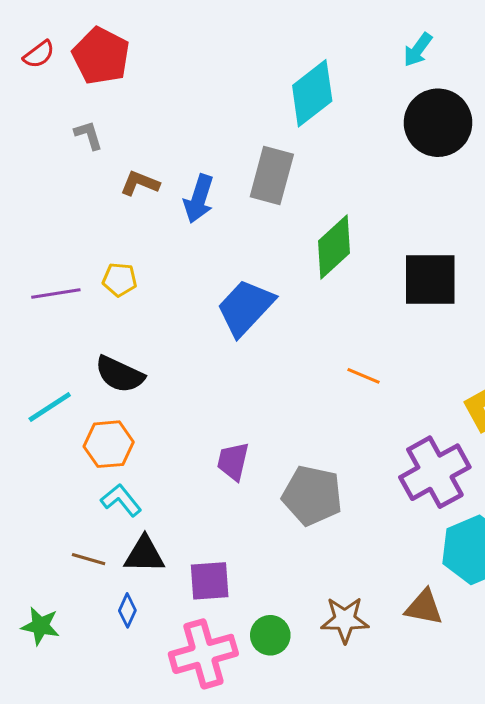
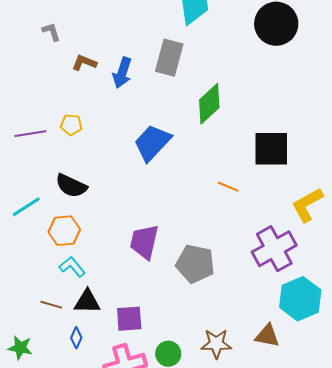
black square: (430, 280) -> (271, 149), moved
purple trapezoid: (233, 461) -> (144, 242), size x1.4

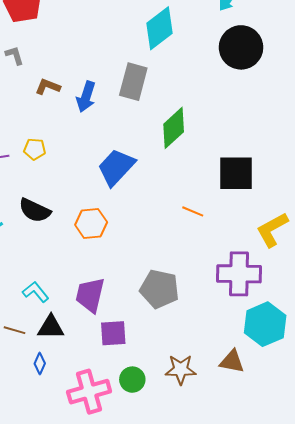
orange hexagon: (64, 231) -> (91, 224), moved
purple trapezoid: (144, 242) -> (90, 295), moved
purple cross: (274, 249) -> (239, 274), turned 30
purple square: (129, 319) -> (113, 333), moved

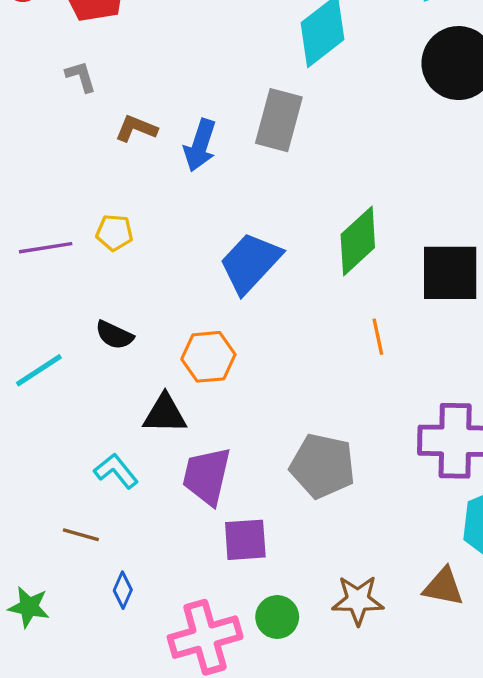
green diamond: (174, 128) -> (358, 241), moved
black semicircle: (35, 210) -> (114, 335), size x0.7
orange line: (193, 211) -> (378, 337), turned 55
black triangle: (51, 327) -> (165, 414), moved

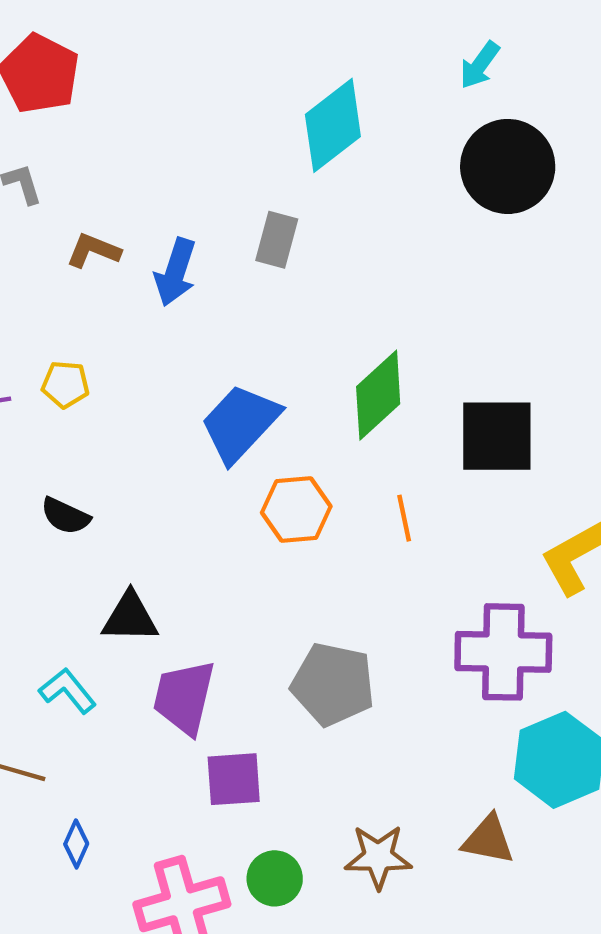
gray rectangle: (279, 120) -> (277, 240), size x0.7
orange hexagon: (208, 357) -> (296, 510), moved

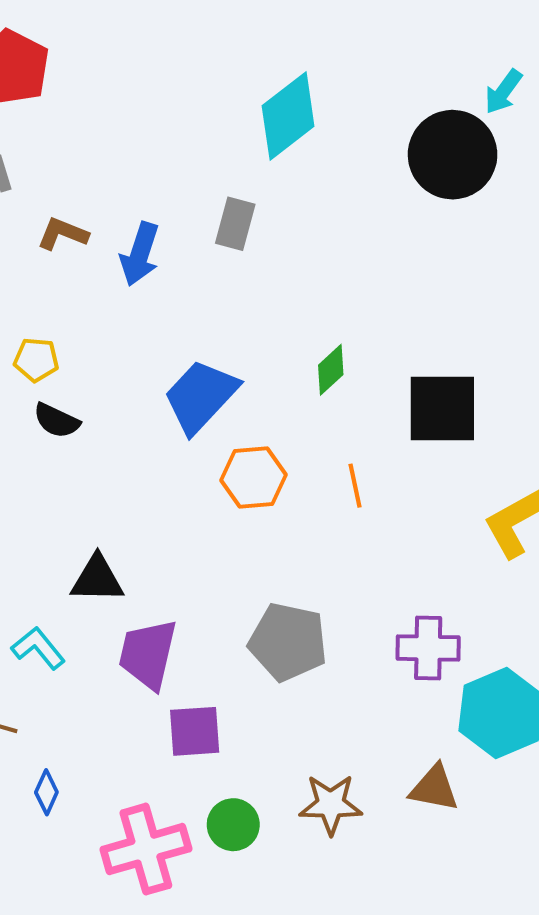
cyan arrow: (480, 65) -> (503, 92), moved
green diamond: (378, 395) -> (331, 370), size x0.6
black semicircle: (65, 516) -> (57, 421), moved
purple cross: (503, 652) -> (428, 648), moved, size x0.7

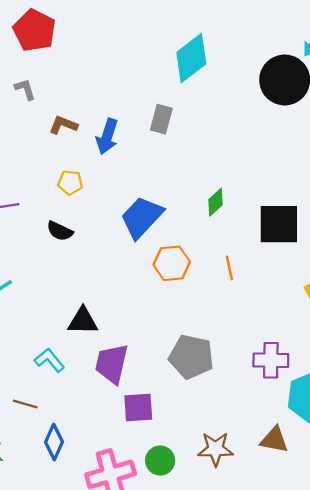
yellow pentagon: (36, 360) -> (70, 183), moved
blue diamond: (46, 792) -> (54, 442), size x1.4

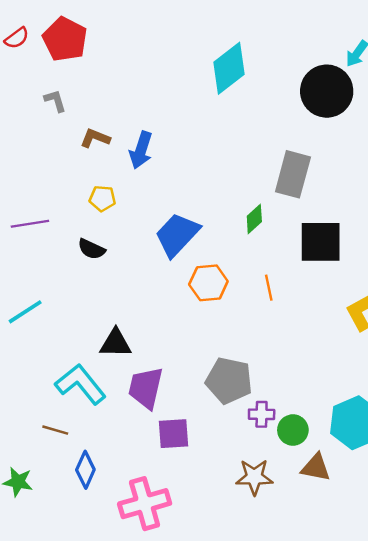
gray rectangle: (161, 119) -> (293, 174), moved, size x1.5
cyan L-shape: (49, 360) -> (81, 384), size x1.6
purple cross: (271, 360) -> (262, 414), moved, size x0.7
green circle: (160, 461) -> (293, 430), moved

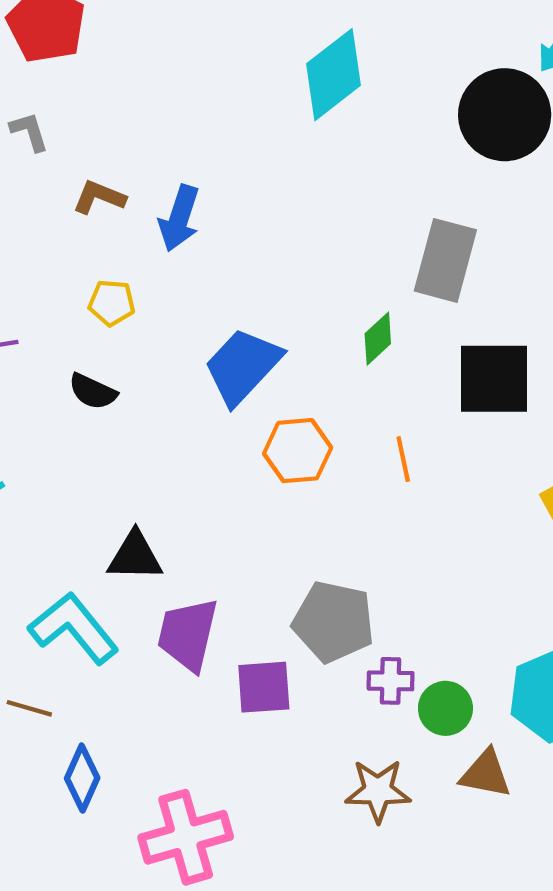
purple square: (173, 434) -> (264, 687), moved

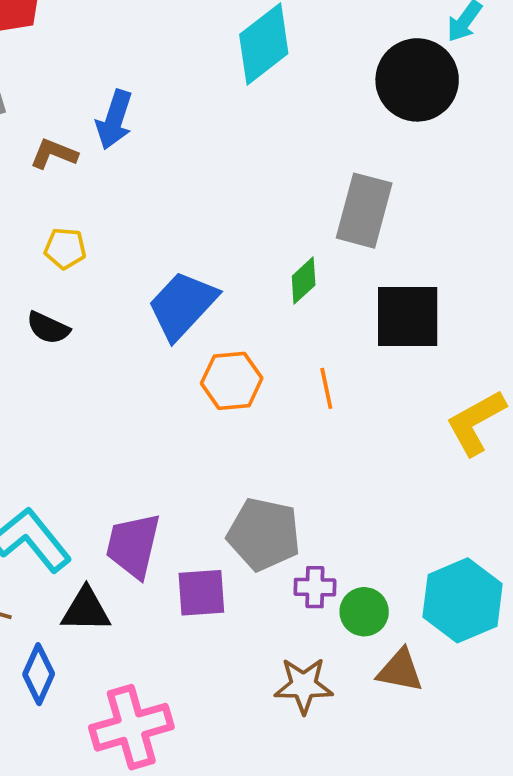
blue arrow: (179, 218) -> (114, 120), moved
black triangle: (135, 556) -> (86, 610), moved

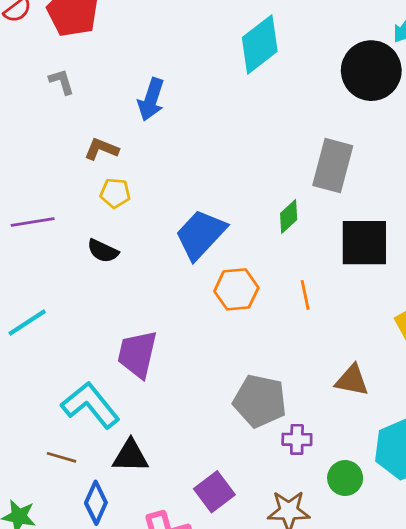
brown L-shape: (54, 154) -> (101, 149), moved
purple trapezoid: (133, 545) -> (137, 354), moved
purple square: (201, 593) -> (214, 492), moved, turned -33
green circle: (364, 612) -> (345, 478), moved
brown triangle: (400, 670) -> (352, 380), moved

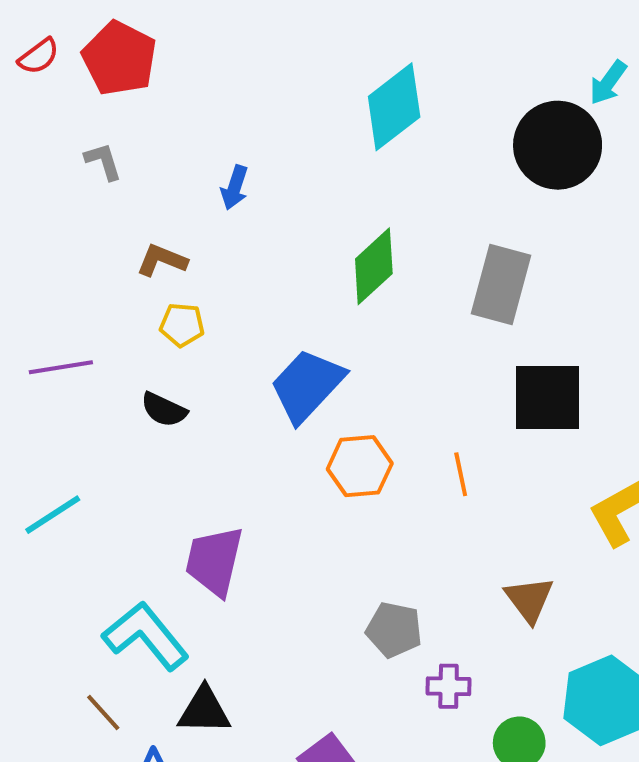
blue arrow: (151, 99) -> (235, 188), size x0.7
green diamond: (289, 216) -> (374, 266), moved, size x1.5
brown triangle: (352, 380) -> (529, 599), turned 42
gray pentagon: (260, 401) -> (394, 630), size x0.7
brown line: (62, 457) -> (103, 713), turned 32

